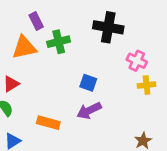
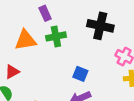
purple rectangle: (36, 21) -> (45, 13), moved

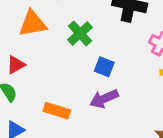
green cross: (56, 36) -> (80, 33), moved, turned -30

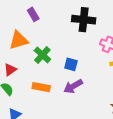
green cross: (80, 33) -> (42, 55), moved
orange rectangle: (57, 111) -> (41, 87), moved

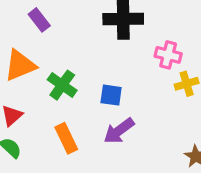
orange rectangle: (41, 87) -> (66, 138), turned 60

